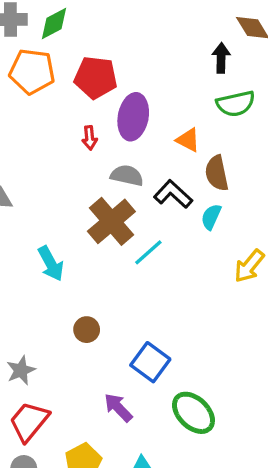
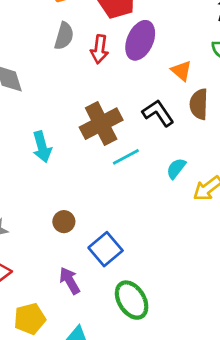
red arrow: (90, 138) -> (99, 49), size x1.4
gray semicircle: (127, 175) -> (64, 36), moved, turned 80
cyan semicircle: (211, 217) -> (176, 168), moved
brown circle: (87, 330) -> (64, 222), moved

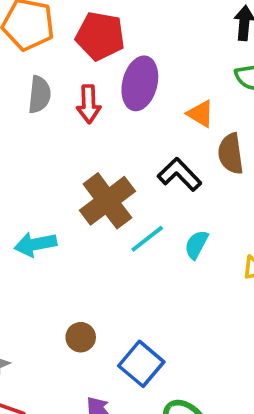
cyan arrow: (42, 147) -> (35, 244), turned 104
cyan semicircle: (176, 168) -> (196, 245), moved

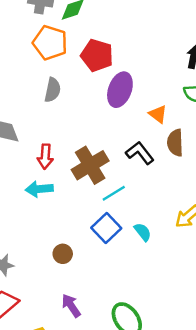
red arrow: (89, 104) -> (45, 157), moved
cyan semicircle: (196, 245) -> (143, 232), moved, turned 108
blue square: (141, 364) -> (106, 228), moved

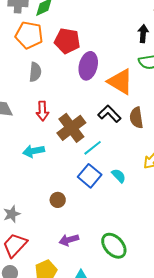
orange triangle: (158, 114) -> (120, 82), size x1.8
brown semicircle: (175, 143) -> (136, 118), moved
red arrow: (45, 157) -> (42, 111), moved
purple arrow: (71, 306) -> (69, 240), turned -66

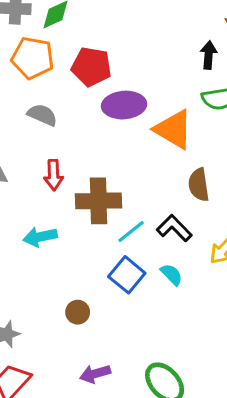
purple ellipse: (88, 66) -> (124, 105), turned 72
gray semicircle: (35, 72) -> (42, 115), turned -72
black L-shape: (109, 114) -> (174, 228), moved
brown cross: (71, 128) -> (98, 201), turned 36

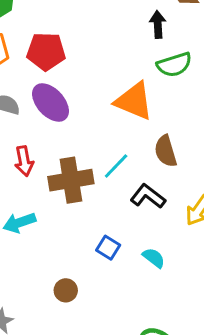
purple ellipse: (124, 105) -> (50, 103), moved, turned 60
cyan line: (131, 232) -> (116, 166), moved
cyan semicircle: (172, 274) -> (154, 258), moved
blue square: (127, 275) -> (108, 248), size x0.7

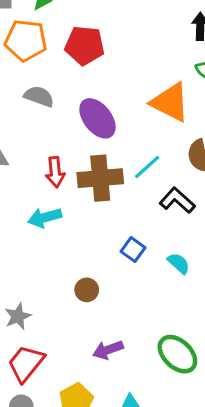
purple ellipse: (50, 103) -> (97, 118), moved
red arrow: (24, 161) -> (55, 172), moved

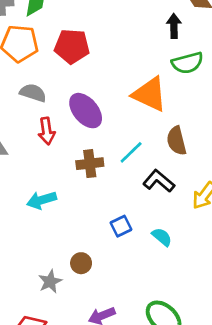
red arrow: (55, 172) -> (47, 131), moved
brown cross: (100, 178) -> (90, 164), size x0.7
blue square: (133, 250) -> (121, 226), turned 30
gray star: (18, 316) -> (50, 281), moved

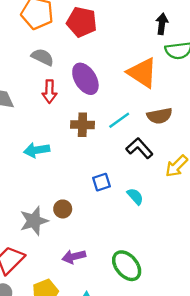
black arrow: (174, 26) -> (162, 24), moved
brown semicircle: (176, 141) -> (160, 116), turned -95
gray star: (50, 281) -> (34, 221), size x1.4

